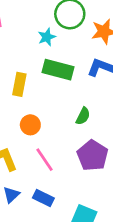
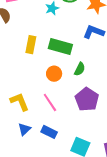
green rectangle: (58, 70) -> (60, 47), moved
orange circle: (30, 125) -> (54, 74), moved

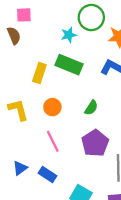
green rectangle: (60, 47) -> (69, 65), moved
orange circle: (54, 74) -> (52, 107), moved
yellow L-shape: (20, 102) -> (18, 110), moved

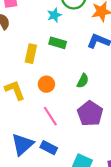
green rectangle: (69, 65) -> (58, 43), size x0.7
blue triangle: (20, 168) -> (22, 144), size x1.6

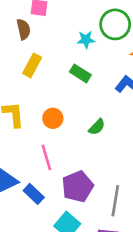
yellow rectangle: (31, 54) -> (32, 65), moved
purple pentagon: (90, 113) -> (78, 186), moved

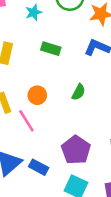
cyan star: (86, 40) -> (34, 12), moved
pink line: (46, 157) -> (26, 121), moved

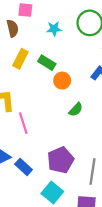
green rectangle: (51, 49) -> (47, 63), moved
orange circle: (37, 95) -> (62, 81), moved

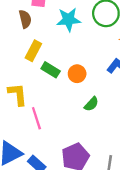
cyan star: (54, 29) -> (69, 20), size x1.5
green rectangle: (47, 63) -> (51, 70), moved

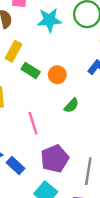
pink line: (36, 118) -> (33, 123), moved

